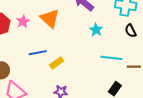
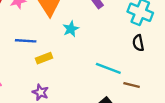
cyan star: (96, 30) -> (71, 29), moved

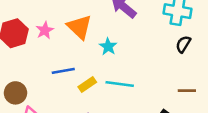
black semicircle: (138, 43) -> (183, 44), turned 56
cyan line: (108, 68) -> (120, 84), moved

